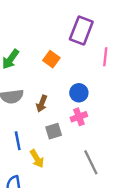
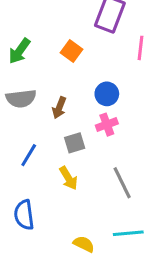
blue line: (18, 141) -> (29, 155), turned 42
yellow arrow: (37, 159) -> (68, 178), moved

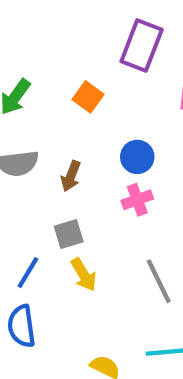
gray square: (75, 143) -> (69, 234), moved
blue line: (29, 155) -> (28, 273), moved

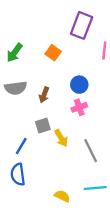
yellow arrow: (84, 275) -> (61, 138), moved

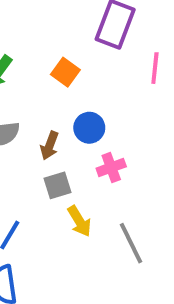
blue circle: (79, 85) -> (89, 128), moved
gray square: (43, 126) -> (57, 185), moved

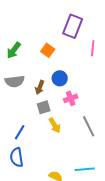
gray line: (131, 243) -> (89, 126), moved

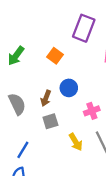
gray semicircle: (15, 81) -> (17, 104), moved, turned -108
pink cross: (71, 98) -> (92, 111), moved
yellow arrow: (55, 125) -> (76, 142), moved

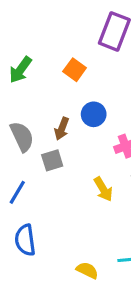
gray square: (50, 121) -> (52, 160), moved
blue line: (23, 150) -> (17, 192), moved

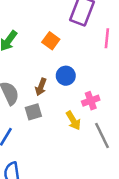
yellow arrow: (103, 189) -> (73, 121), moved

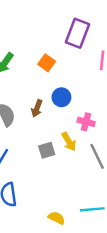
pink cross: (91, 101) -> (86, 122), turned 35
gray square: (33, 112) -> (47, 150), moved

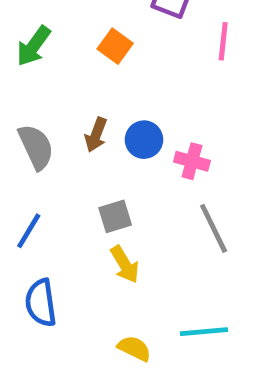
blue circle: (61, 97) -> (144, 140), moved
yellow arrow: (69, 142) -> (125, 264), moved

